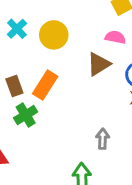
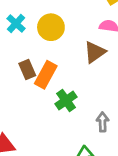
brown rectangle: (14, 86) -> (27, 69), moved
green cross: (26, 115) -> (66, 100), moved

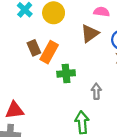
green cross: (66, 100) -> (66, 73), turned 30

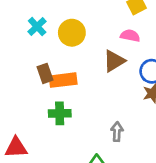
orange rectangle: (49, 52) -> (63, 80), turned 50
green cross: (66, 73) -> (60, 113), moved

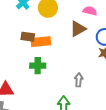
brown rectangle: (45, 73) -> (28, 37), turned -64

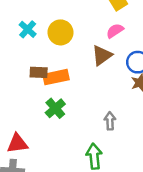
pink semicircle: (90, 11) -> (115, 31), turned -40
green cross: (38, 66) -> (55, 108), turned -35

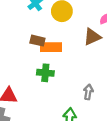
green cross: (55, 108) -> (45, 73), turned 35

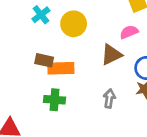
gray arrow: (88, 92) -> (109, 99), moved

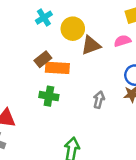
brown triangle: (111, 55) -> (91, 45), moved
brown rectangle: (44, 60) -> (43, 59), turned -56

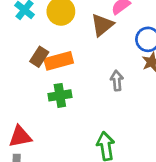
brown triangle: (91, 45) -> (102, 25), moved

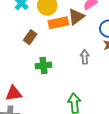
orange rectangle: (59, 61) -> (58, 23), moved

